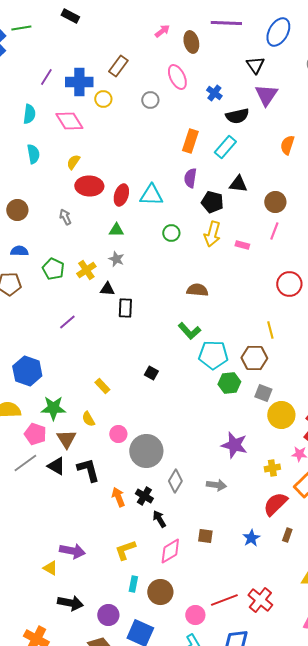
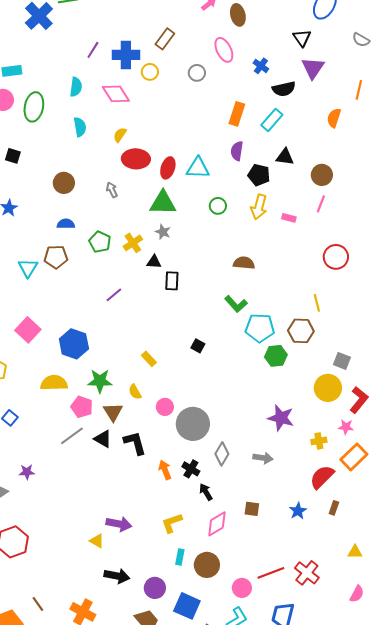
green triangle: (116, 230) -> (163, 203), size x1.8
gray square: (263, 393) -> (342, 361), moved

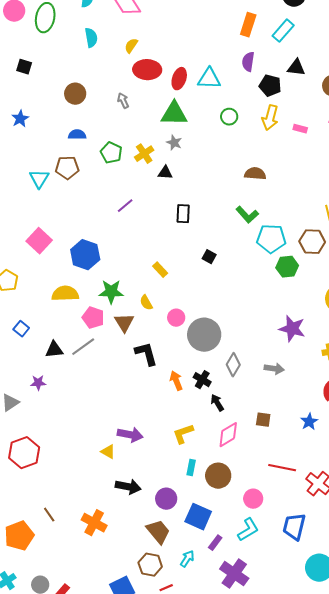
black rectangle: (172, 281) -> (183, 214), moved
black triangle: (103, 439) -> (54, 350), moved, turned -36
red line: (271, 573) -> (282, 468), moved, turned 32

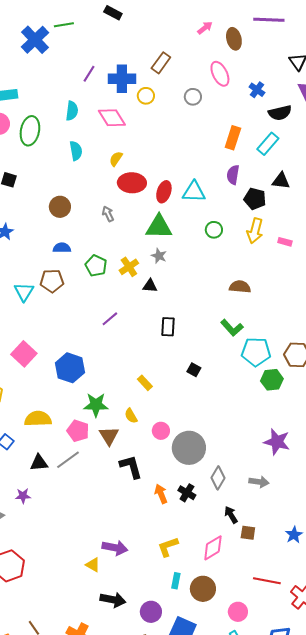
yellow semicircle: (65, 294) -> (38, 419), moved
black arrow: (217, 403) -> (231, 515), moved

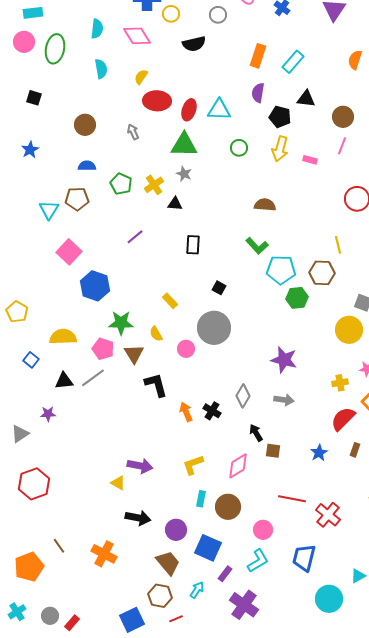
black semicircle: (280, 113) -> (194, 44), moved
pink square: (24, 354) -> (69, 252), moved
purple star: (277, 442) -> (284, 360), moved
gray circle: (189, 448) -> (214, 328), moved

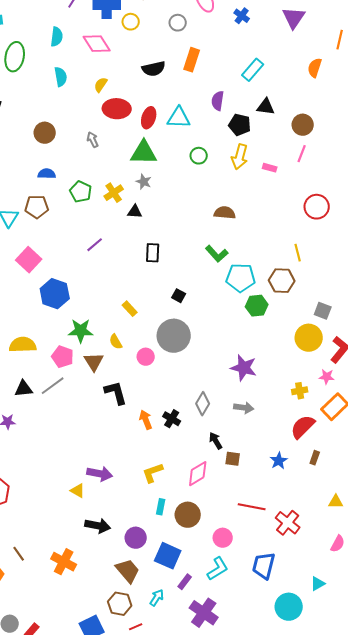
black semicircle: (194, 44) -> (154, 69), moved
orange rectangle: (258, 56) -> (192, 60), moved

